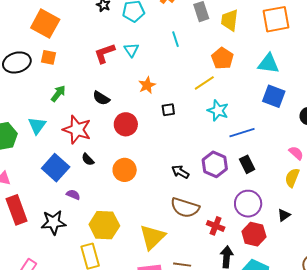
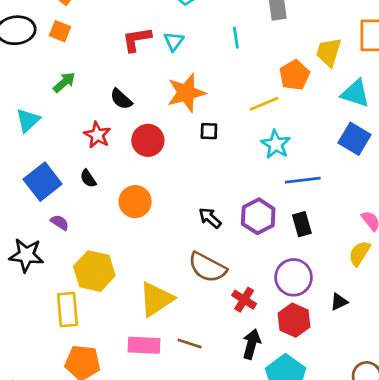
yellow trapezoid: (230, 20) -> (329, 52), moved
orange star: (147, 85) -> (186, 93), size x1.6
red star: (77, 130) -> (97, 135), moved, size x0.7

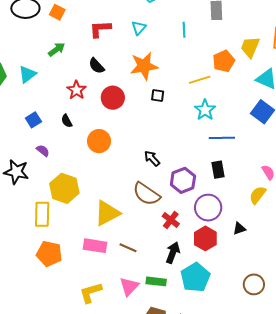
red L-shape: (137, 39) -> (100, 29), moved
blue square: (43, 182) -> (33, 120), size x0.6
purple hexagon: (258, 216) -> (183, 180), moved

